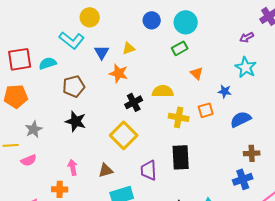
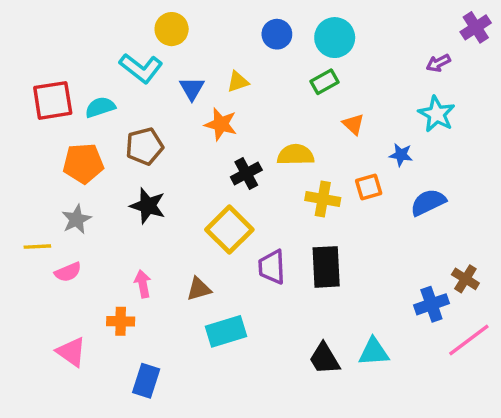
orange pentagon: (16, 96) -> (83, 163), moved
brown cross: (252, 153) -> (465, 279), moved, turned 35
purple trapezoid: (149, 170) -> (272, 267), moved

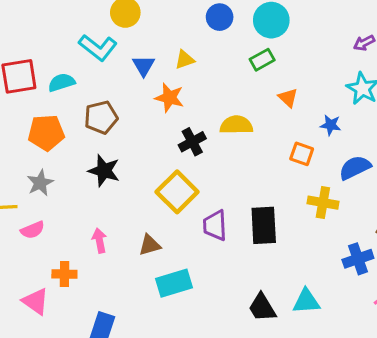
orange square: (369, 187) -> (302, 154), turned 35
yellow cross: (323, 199) -> (323, 203), moved
orange cross: (121, 321) -> (64, 274), moved

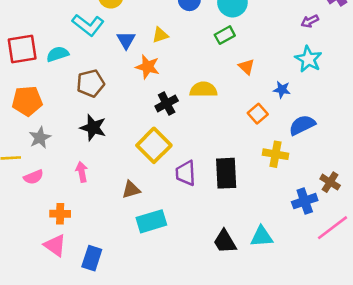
orange pentagon: (46, 133) -> (27, 101), moved
orange square: (302, 154) -> (258, 114), turned 30
pink arrow: (99, 241) -> (82, 172), moved
pink triangle: (36, 301) -> (55, 245), moved

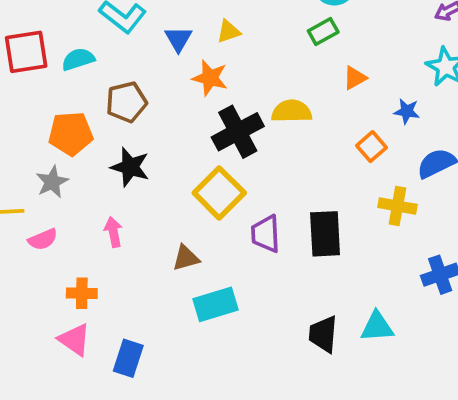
orange triangle: (246, 67) -> (355, 78), turned 48
orange pentagon: (27, 101) -> (71, 134), moved
black cross: (167, 104) -> (238, 132), size x1.5
black trapezoid: (225, 242) -> (323, 334), turned 36

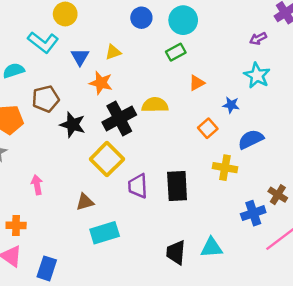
black star: (130, 167) -> (73, 125), moved

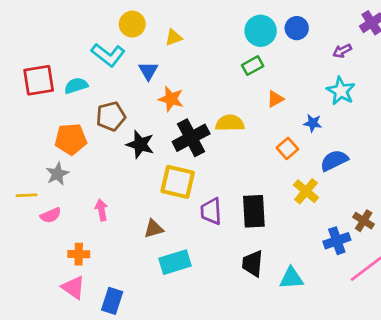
blue circle: (141, 18) -> (297, 28), moved
yellow triangle: (113, 52) -> (174, 37), moved
yellow square: (107, 159) -> (178, 182), turned -32
yellow cross: (225, 168) -> (306, 191), turned 30
black trapezoid: (176, 252) -> (253, 263), moved

